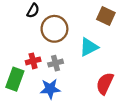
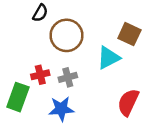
brown square: (106, 16) -> (129, 34), moved

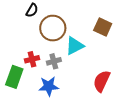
cyan triangle: (108, 58) -> (75, 46), moved

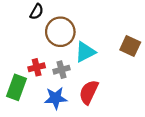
brown square: (103, 27) -> (130, 46), moved
red semicircle: (102, 81) -> (89, 92), moved

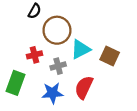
brown square: (130, 46) -> (110, 56), moved
red cross: (37, 67) -> (35, 55), moved

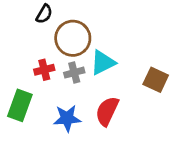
brown square: (110, 56) -> (156, 80), moved
gray cross: (58, 66) -> (74, 73), moved

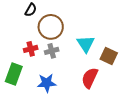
cyan triangle: (103, 63) -> (86, 44), moved, turned -36
red semicircle: (107, 111) -> (90, 78), moved

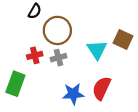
brown square: (109, 56) -> (123, 40), moved
blue star: (47, 83) -> (73, 94), moved

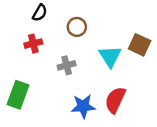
brown circle: (57, 30) -> (77, 27), moved, size x0.6
red cross: (35, 55) -> (33, 44), moved

